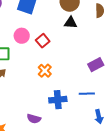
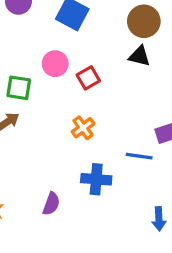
blue line: (87, 94) -> (139, 156), moved
purple semicircle: (34, 119) -> (51, 204), turned -96

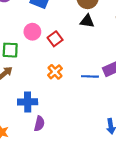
blue line: (139, 156) -> (90, 76), moved
blue cross: (96, 179) -> (28, 102), moved

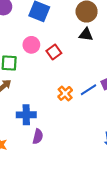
orange cross: (55, 72) -> (65, 93), moved
blue line: (90, 76) -> (88, 90), turned -35

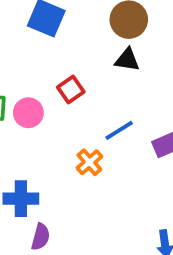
pink circle: (31, 45) -> (28, 113), moved
blue line: (88, 90) -> (119, 130), moved

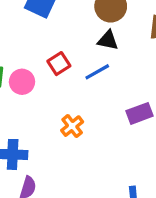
blue line: (119, 130) -> (97, 72), moved

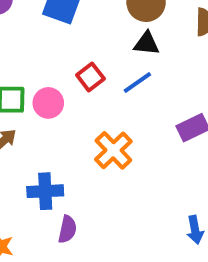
orange cross: (72, 126) -> (113, 150), size x1.4

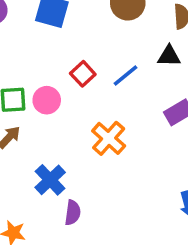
black triangle: (147, 44) -> (169, 56), moved
blue cross: (45, 191) -> (50, 180), turned -36

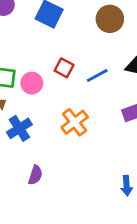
red square: (83, 74) -> (64, 68), turned -30
blue cross: (50, 180) -> (19, 128), moved

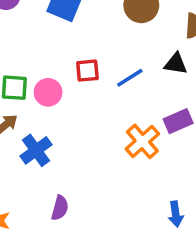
red square: (64, 68) -> (87, 71), turned -30
orange cross: (75, 122) -> (142, 141), moved

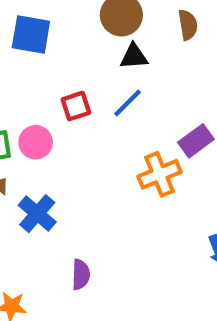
black triangle: (176, 64) -> (134, 57), moved
orange cross: (142, 141) -> (160, 174), turned 32

